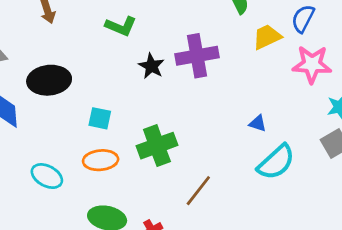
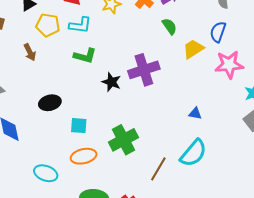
black ellipse: (49, 80) -> (50, 103), moved, size x0.7
cyan semicircle: (276, 162) -> (193, 153), moved

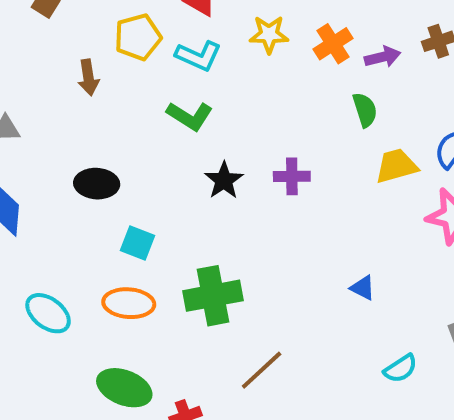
yellow pentagon: (48, 25) -> (138, 37), turned 30
purple cross: (144, 70) -> (292, 176), size x0.6
cyan semicircle: (193, 153) -> (400, 369), moved, size x0.6

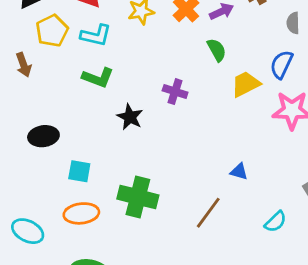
purple cross: (292, 176) -> (175, 92), moved, turned 30
green cross: (213, 296) -> (138, 197), turned 36
brown line: (262, 370) -> (208, 213), moved

